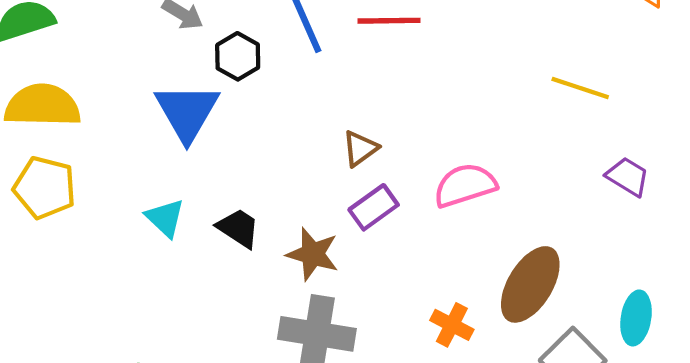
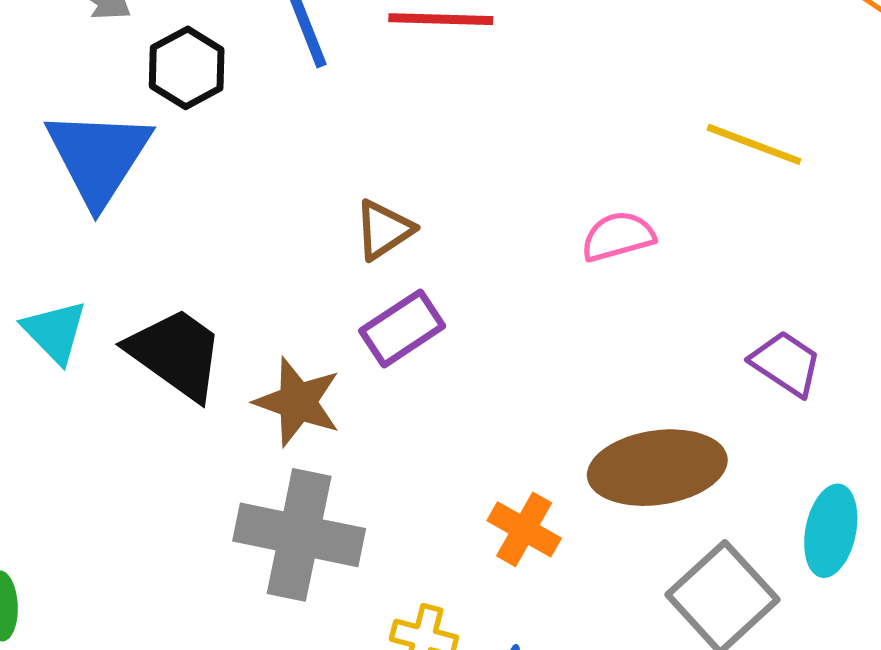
purple trapezoid: (628, 177) -> (786, 363), moved
pink semicircle: (465, 185) -> (618, 236), moved, size x0.7
black trapezoid: (238, 228) -> (176, 354), size x1.4
brown ellipse: (530, 284) -> (657, 468), turned 48

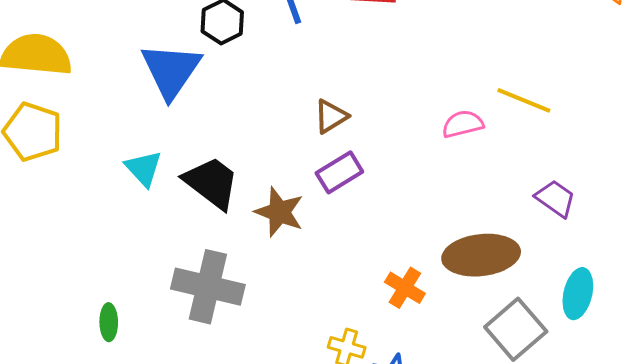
yellow line: (754, 144) -> (524, 100), moved
gray cross: (299, 535) -> (208, 287), moved

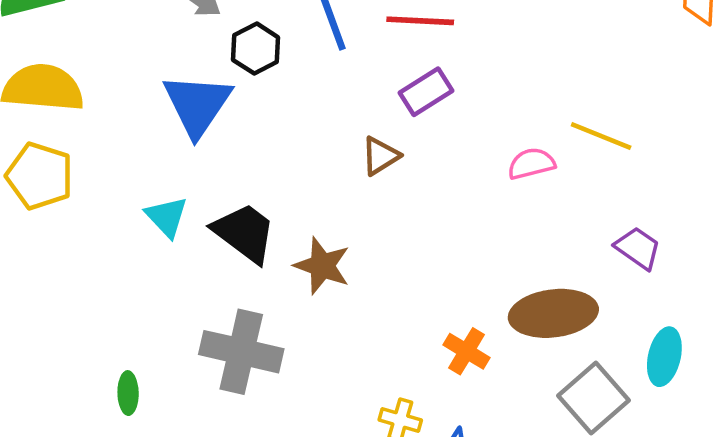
purple rectangle: (339, 172) -> (426, 92), moved

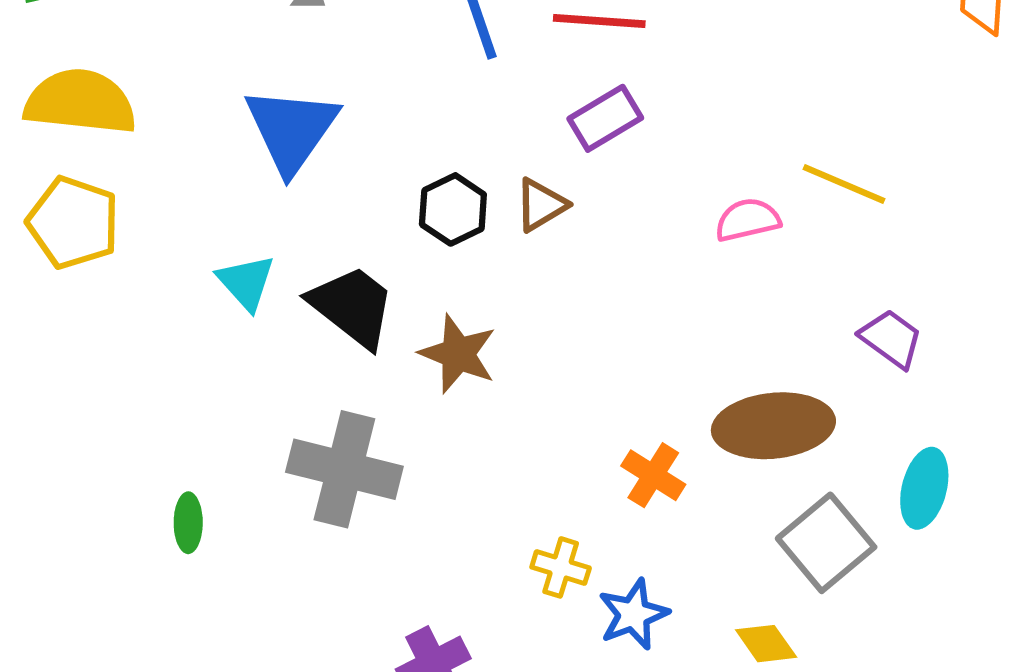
black hexagon: (256, 49) -> (453, 209), moved

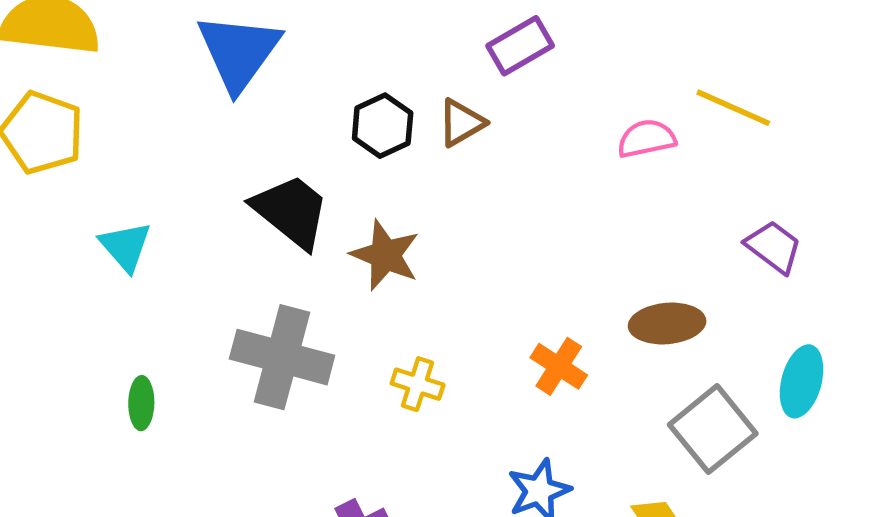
cyan triangle: (246, 282) -> (125, 246), moved
brown ellipse: (773, 426) -> (667, 323), size x0.7
yellow cross: (561, 567) -> (418, 384), moved

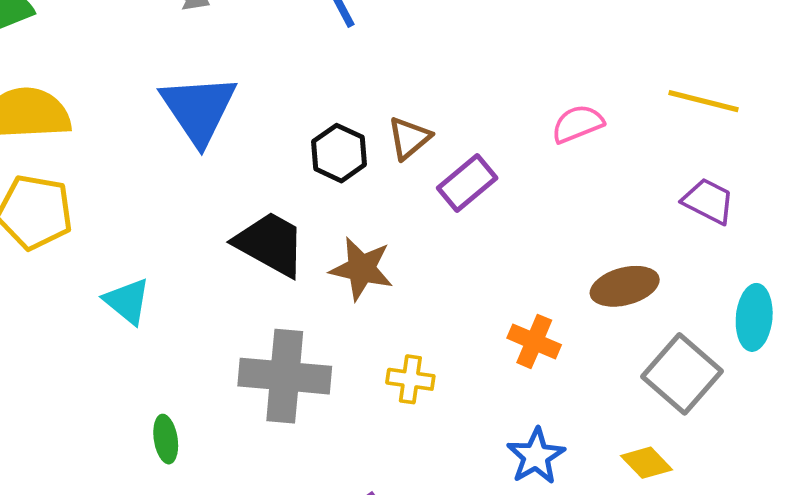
purple rectangle: (520, 46) -> (467, 183), moved
yellow line: (733, 108) -> (703, 101), moved

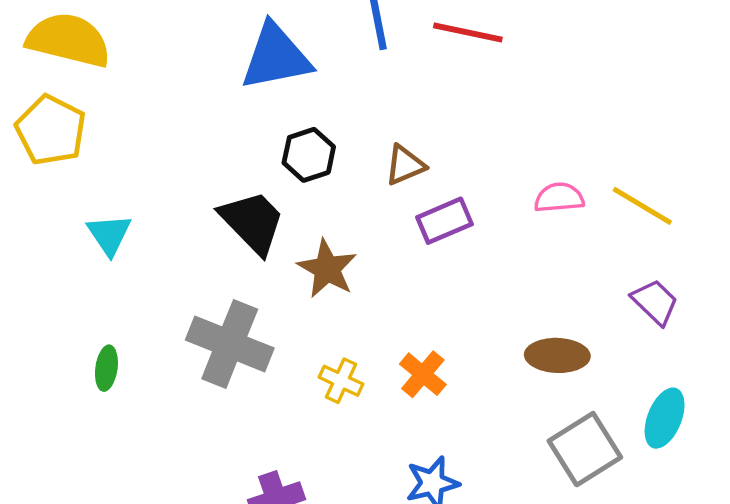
yellow line: (703, 101) -> (642, 206), moved
blue triangle: (199, 109) -> (276, 57), moved, turned 36
black hexagon: (339, 153) -> (309, 155), moved
orange cross: (534, 341) -> (423, 374), moved

